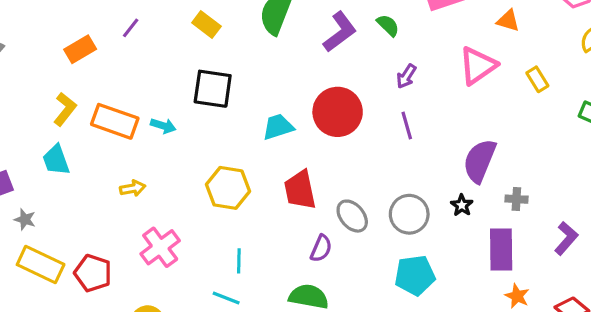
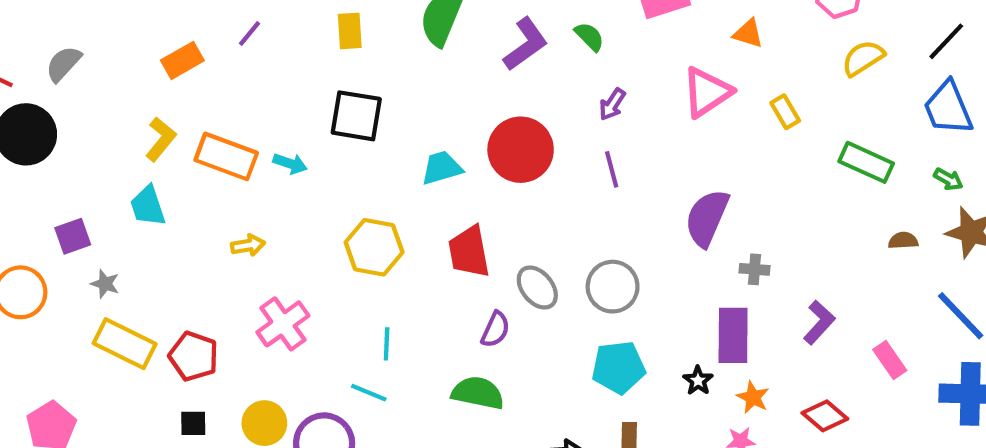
yellow rectangle: (206, 24) -> (350, 31), turned 48
black star: (462, 205) -> (698, 381), moved

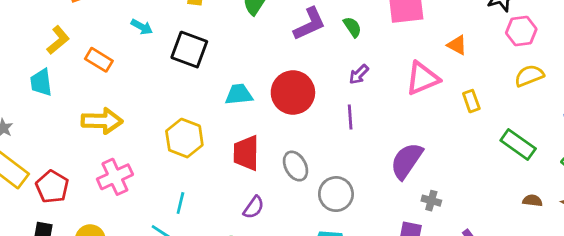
orange rectangle: (226, 156) -> (99, 60), size x0.7
cyan arrow: (290, 164) -> (142, 27), moved
yellow arrow: (248, 245) -> (102, 121), size x1.8
gray ellipse: (537, 288) -> (296, 166), moved

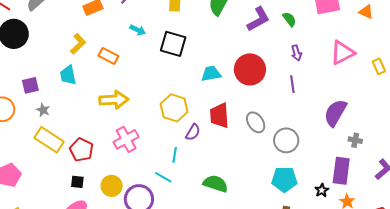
orange triangle: (457, 45) -> (366, 12), moved
purple arrow: (359, 74) -> (296, 53), turned -56
purple semicircle: (254, 207) -> (193, 132), moved

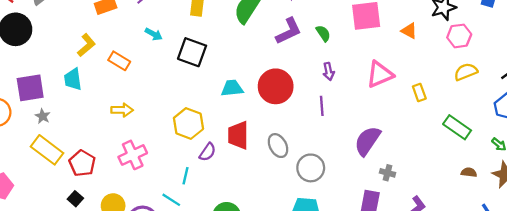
purple square: (30, 85) -> (30, 88), size x1.5
yellow arrow: (114, 100) -> (122, 110), size x0.7
black square: (77, 182) -> (75, 199), turned 32

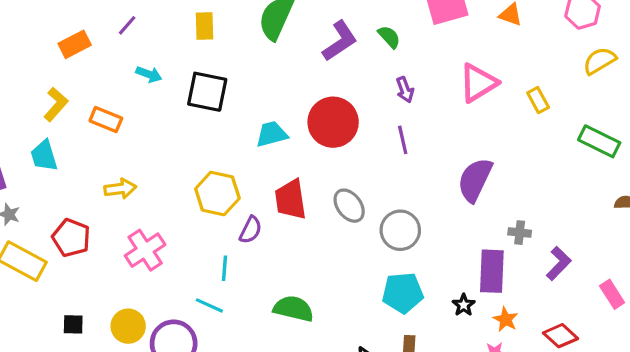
red pentagon: (82, 163) -> (71, 238), moved
gray cross: (387, 173) -> (520, 233), moved
black square: (75, 199) -> (73, 324), turned -32

